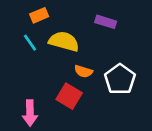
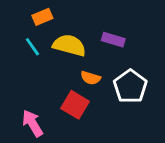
purple rectangle: (106, 22) -> (113, 40), moved
pink arrow: (30, 113) -> (32, 123), turned 150

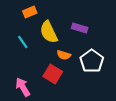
yellow semicircle: (69, 45) -> (49, 32), turned -130
cyan line: (32, 47) -> (23, 42), moved

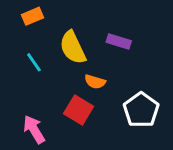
orange rectangle: (30, 12) -> (32, 16), moved
white pentagon: (92, 61) -> (141, 110), moved

